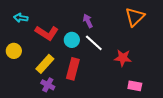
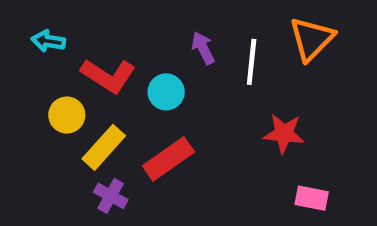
white line: (94, 43) -> (252, 62), moved, turned 54
yellow circle: (14, 51) -> (67, 115), moved
red rectangle: (73, 69) -> (168, 159), turned 40

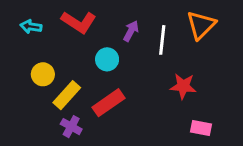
purple arrow: (203, 48) -> (131, 31), turned 54
red L-shape: (108, 76) -> (79, 22), moved

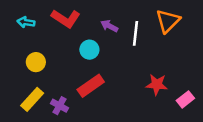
purple arrow: (131, 31) -> (109, 26), turned -91
red star: (183, 86) -> (157, 85), moved
yellow rectangle: (67, 95) -> (32, 99), moved
pink rectangle: (201, 128) -> (185, 99), moved, turned -49

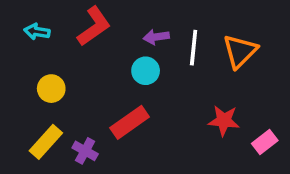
red L-shape: (66, 18) -> (94, 26), turned -68
orange triangle: (168, 21) -> (240, 51), moved
purple arrow: (109, 26) -> (156, 37), turned -35
cyan circle: (89, 50) -> (146, 71), moved

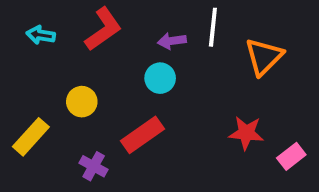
white line: (194, 48) -> (213, 27), moved
yellow circle: (51, 89) -> (82, 102), moved
yellow rectangle: (46, 142) -> (31, 137), moved

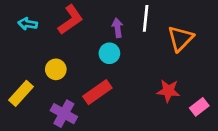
purple arrow: (172, 41) -> (117, 28), turned 90
purple cross: (94, 166) -> (64, 114), size x1.4

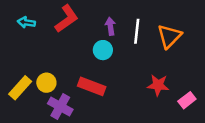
white line: (146, 18) -> (137, 31), moved
yellow circle: (56, 69) -> (46, 83), moved
red rectangle: (97, 92) -> (92, 86), turned 56

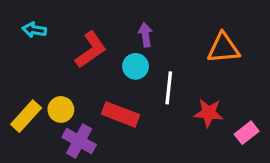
red L-shape: (67, 19) -> (91, 50), moved
white line: (137, 31) -> (169, 88), moved
orange triangle: (169, 36) -> (223, 48), turned 40

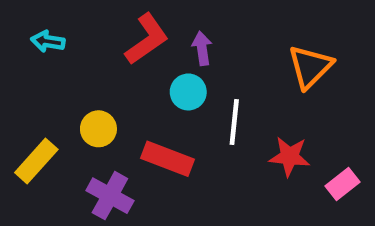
orange triangle: (223, 48) -> (310, 67), turned -40
red L-shape: (91, 50) -> (147, 39), moved
yellow circle: (61, 109) -> (98, 129), moved

